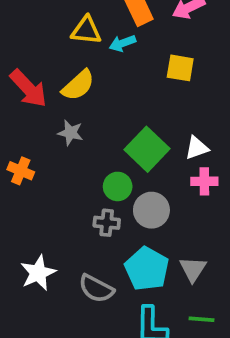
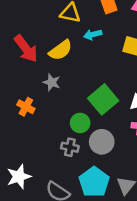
cyan arrow: (123, 43) -> (93, 35), moved
orange cross: (21, 171) -> (26, 107), moved

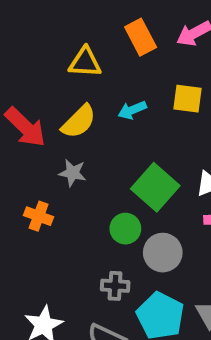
cyan arrow: (93, 35) -> (132, 110), moved
gray cross: (70, 147) -> (115, 286), moved

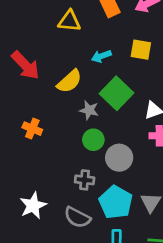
yellow semicircle: (79, 122) -> (69, 81), moved
gray star: (72, 173) -> (89, 110), moved
green square: (155, 187) -> (116, 93), moved

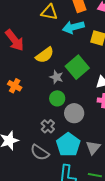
cyan arrow: (101, 56) -> (73, 27), moved, size x1.5
gray cross: (85, 180) -> (48, 126), turned 32

